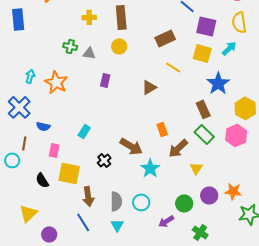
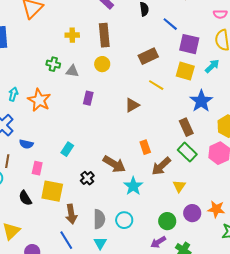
purple arrow: (166, 221) -> (158, 242), moved

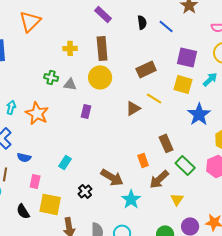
blue line: (170, 24) -> (166, 26), moved
yellow circle: (102, 64) -> (100, 77), size x1.5
brown triangle: (132, 105) -> (133, 108), moved
brown rectangle: (186, 127) -> (166, 143), moved

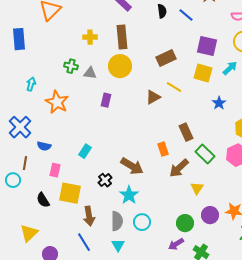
cyan arrow: (11, 107) -> (31, 84), moved
blue star: (199, 114) -> (219, 103), size x0.6
cyan star: (131, 199) -> (129, 195), moved

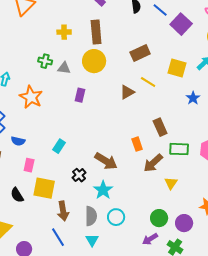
purple square: (207, 46) -> (181, 24), moved, turned 30
green rectangle: (205, 154) -> (179, 149), turned -42
purple circle: (210, 215) -> (184, 223), moved

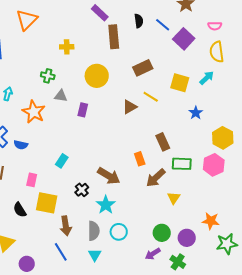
brown rectangle: (96, 32) -> (114, 37), moved
gray triangle: (64, 68) -> (61, 96), moved
blue semicircle: (18, 141) -> (21, 145), moved

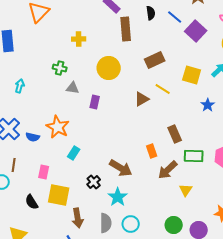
orange star: (34, 112) -> (58, 127), moved

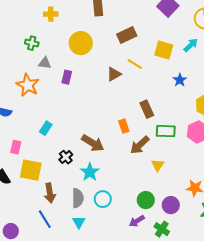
orange star: (58, 127) -> (28, 85), moved

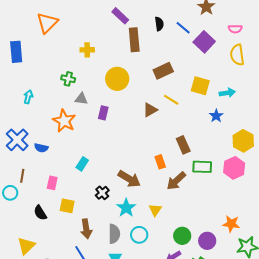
cyan arrow: (191, 45) -> (227, 93), moved, turned 35
yellow triangle: (158, 165) -> (155, 210), moved
yellow square: (31, 170) -> (67, 206), size x0.7

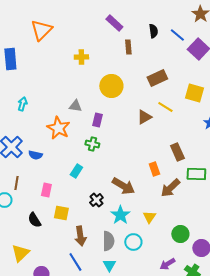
brown rectangle: (134, 40) -> (128, 47), size x0.6
green cross: (68, 79) -> (92, 144), moved
green circle: (182, 236) -> (180, 234), moved

